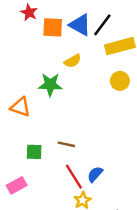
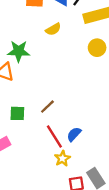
green star: (50, 85) -> (19, 51), moved
brown line: (66, 144) -> (47, 107), turned -56

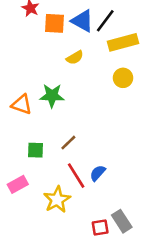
green star: (19, 51) -> (52, 96), moved
yellow star: (62, 158) -> (57, 200), moved, size x1.5

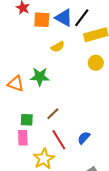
blue semicircle: (98, 173) -> (84, 138), moved
pink rectangle: (18, 184) -> (23, 138), moved, turned -63

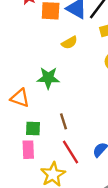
orange triangle: (16, 84) -> (20, 98), moved
brown line: (53, 114) -> (64, 121), turned -64

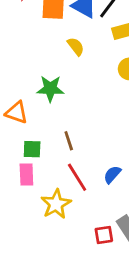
yellow semicircle: (69, 43) -> (76, 46), turned -98

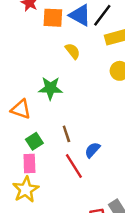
green square: (32, 149) -> (34, 141), turned -35
blue semicircle: (112, 174) -> (92, 150), moved
yellow star: (56, 204) -> (26, 190), moved

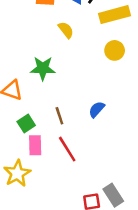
blue semicircle: (92, 150) -> (97, 109), moved
pink rectangle: (29, 164) -> (35, 145), moved

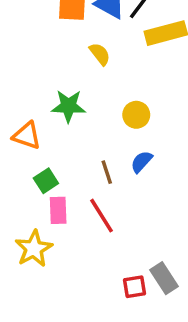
yellow circle: (115, 50) -> (136, 115), moved
brown line: (59, 116) -> (107, 172), moved

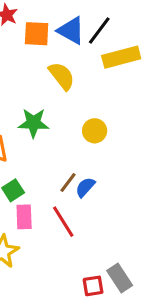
yellow semicircle: (100, 54) -> (62, 76), size x1.4
blue semicircle: (141, 162) -> (85, 187), moved
brown line: (107, 172) -> (68, 182), turned 55

